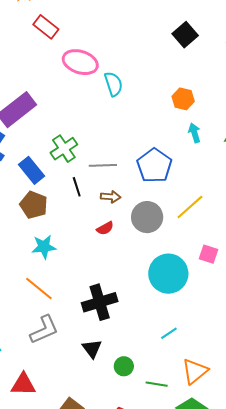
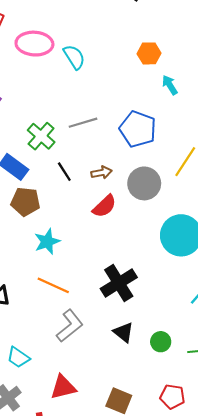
gray line: (103, 165) -> (83, 123), moved
red semicircle: (105, 228) -> (104, 206), size x1.4

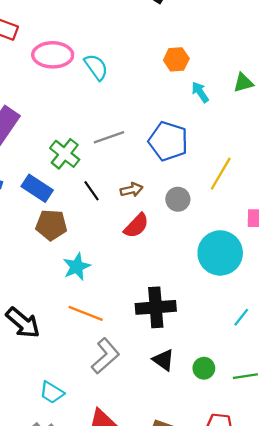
gray circle: (144, 183) -> (178, 199), size x0.7
black cross: (119, 283) -> (156, 307), turned 30

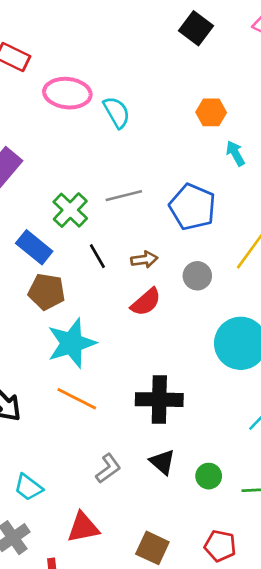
cyan star: (77, 267) -> (72, 343), size x1.5
gray L-shape: (105, 356) -> (108, 468), moved, size x0.7

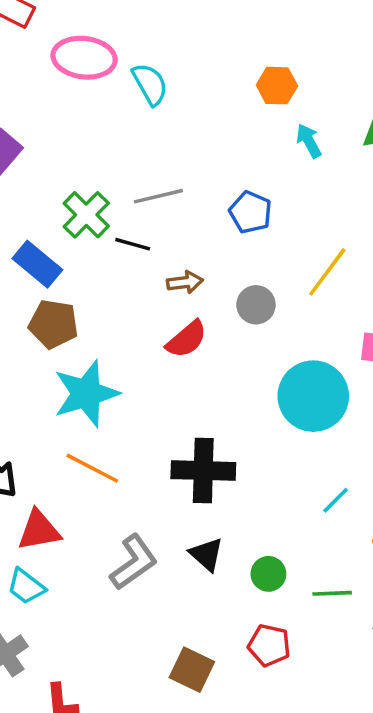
blue pentagon: (192, 207) -> (250, 212), size x0.7
black line: (97, 256) -> (133, 244), moved, turned -45
gray L-shape: (108, 468) -> (134, 562), size x1.4
red triangle: (83, 527) -> (39, 530), moved
red pentagon: (220, 546) -> (269, 645), moved

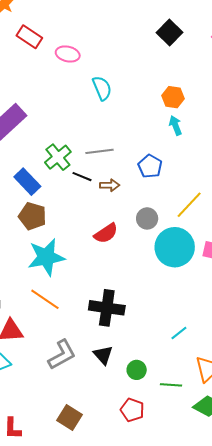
pink ellipse: (84, 58) -> (68, 54), moved, size x0.7
cyan arrow: (309, 141) -> (175, 125), moved
brown arrow: (185, 282) -> (110, 185), moved
cyan circle: (313, 396) -> (175, 247), moved
brown square: (192, 670) -> (70, 418), moved

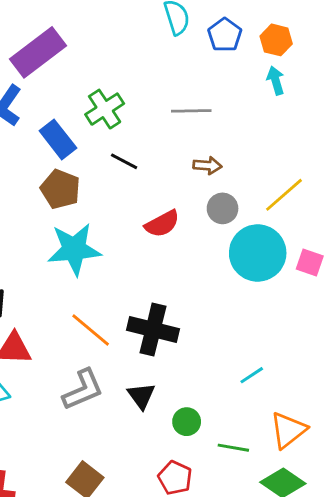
gray line: (99, 151) -> (191, 111), moved
blue pentagon: (150, 166) -> (225, 35), moved
black line: (82, 177) -> (124, 161), moved
brown arrow: (110, 185) -> (207, 166), moved
orange line: (45, 299) -> (91, 330), moved

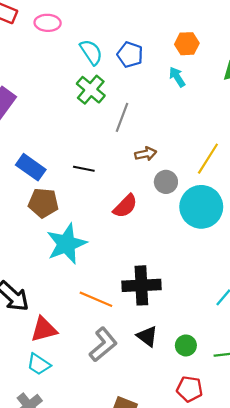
orange hexagon: (276, 40) -> (187, 44), moved
green cross: (105, 109) -> (91, 90), moved
gray line: (191, 111) -> (122, 117), turned -52

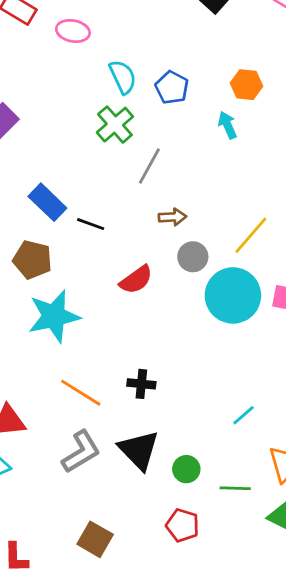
blue rectangle: (31, 167) -> (47, 202), moved
black cross: (141, 285) -> (141, 384), size x0.6
black triangle: (147, 336) -> (139, 450), size x1.5

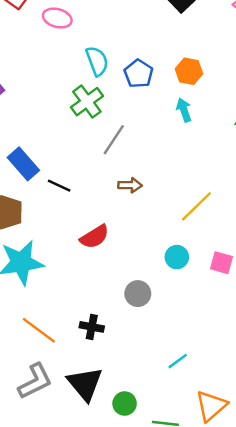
orange hexagon: (246, 85) -> (189, 71), moved
gray circle: (193, 257) -> (138, 294), moved
cyan circle: (233, 295) -> (177, 257), size x0.5

